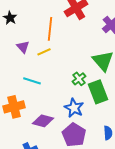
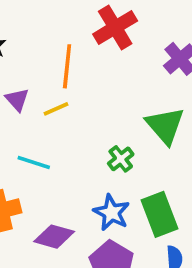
green rectangle: (98, 92) -> (160, 214), moved

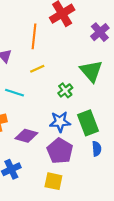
yellow line: (56, 109) -> (37, 69), moved
blue star: (111, 213) -> (60, 122), turned -30

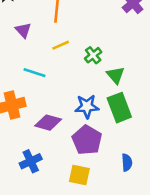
green triangle: (91, 71) -> (116, 75), moved, size x0.7
green cross: (65, 90) -> (93, 55), moved
blue semicircle: (97, 149) -> (127, 162), moved

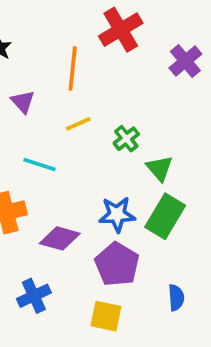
green rectangle: (119, 108) -> (165, 216), turned 52

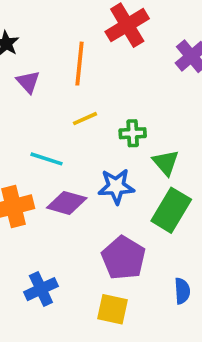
purple triangle: (23, 102) -> (28, 82), moved
green cross: (126, 139) -> (133, 133), turned 35
blue star: (117, 214) -> (116, 186), moved
purple diamond: (60, 238) -> (67, 203), moved

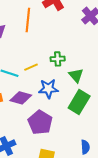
yellow line: (85, 119) -> (31, 67), moved
purple pentagon: (123, 258) -> (40, 122), moved

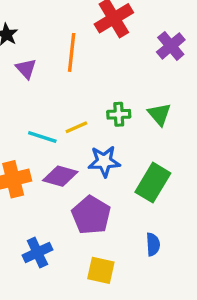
green triangle: (76, 75) -> (159, 114), moved
blue semicircle: (85, 147) -> (153, 244), moved

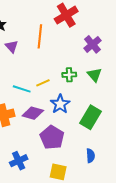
purple cross: (171, 46) -> (92, 44), moved
blue star: (104, 161) -> (60, 104), turned -30

